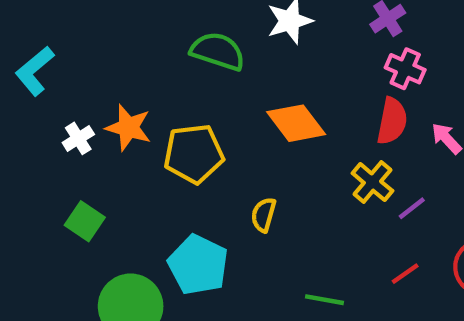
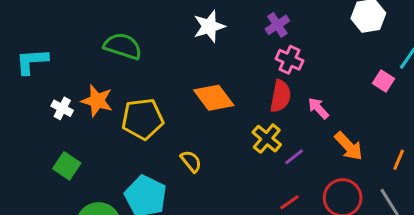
green semicircle: (218, 51) -> (123, 46), moved
cyan L-shape: (35, 71) -> (32, 61), turned 36
white cross: (78, 138) -> (62, 108), turned -30
yellow semicircle: (264, 215) -> (191, 161), turned 125

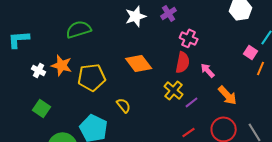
purple cross: (277, 25) -> (169, 13), moved
green semicircle: (123, 46) -> (79, 29), turned -35
orange line: (399, 160) -> (261, 68), moved

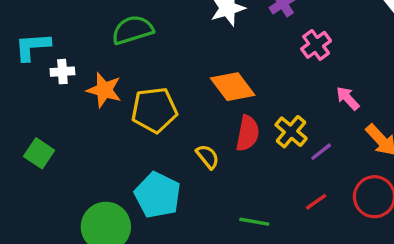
pink cross: (189, 38) -> (316, 45), turned 30
red semicircle: (183, 62) -> (248, 133), moved
white cross: (39, 70) -> (62, 72), moved, turned -32
green square: (42, 108) -> (39, 153), moved

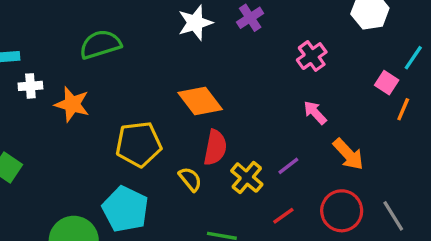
pink cross: (316, 45) -> (312, 56), moved
yellow pentagon: (154, 110) -> (139, 144), moved
yellow cross: (291, 132) -> (247, 178), moved
yellow semicircle: (208, 157) -> (190, 179), moved

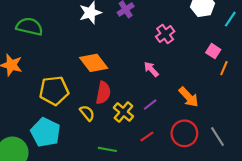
green semicircle: (100, 44) -> (29, 27), turned 30
cyan line: (413, 58) -> (230, 19), moved
pink arrow: (315, 113) -> (151, 69), moved

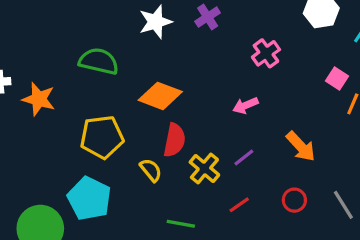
green semicircle: (29, 27) -> (99, 61), moved
orange diamond: (94, 63) -> (160, 96), turned -32
pink arrow: (151, 69) -> (245, 105), turned -70
red circle: (184, 133) -> (294, 200), size x0.6

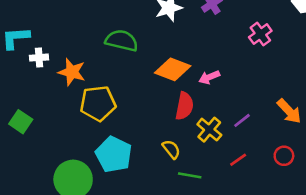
pink arrow: (245, 105) -> (209, 77), moved
yellow pentagon: (102, 137) -> (98, 103), moved
yellow semicircle: (151, 170) -> (171, 149), moved

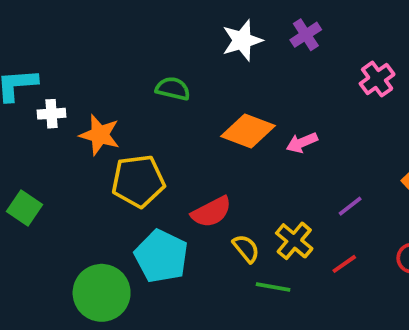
green semicircle: (122, 41) -> (173, 89), size x0.7
red semicircle: (184, 106) -> (211, 212), moved, turned 52
yellow cross: (209, 130) -> (294, 241), moved

